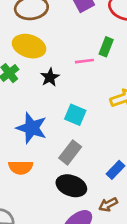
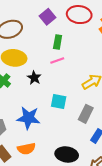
green rectangle: (106, 47) -> (58, 42), moved
gray rectangle: (70, 152) -> (86, 114), moved

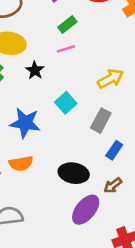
green rectangle: (58, 42) -> (67, 25), turned 40
cyan square: (59, 101) -> (66, 103), turned 35

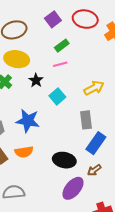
cyan square: (66, 103) -> (57, 96), moved
gray rectangle: (101, 121) -> (86, 120), turned -36
blue rectangle: (114, 150) -> (96, 143), size x1.5

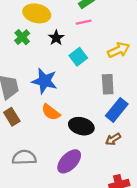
orange semicircle: (24, 152) -> (51, 112), moved, turned 42
purple ellipse: (73, 188) -> (69, 161), moved

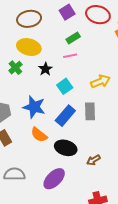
blue rectangle: (117, 110) -> (65, 116), moved

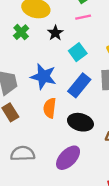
orange semicircle: (39, 135) -> (50, 108), turned 60

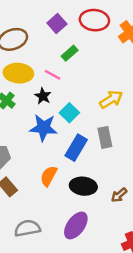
pink line: (83, 17) -> (53, 75), moved, turned 49
blue star: (43, 76) -> (43, 128), moved
orange semicircle: (50, 108) -> (49, 176), turned 30

